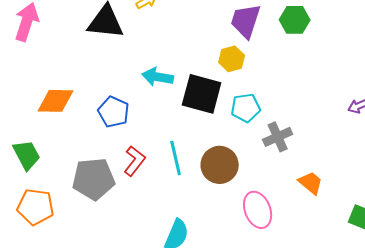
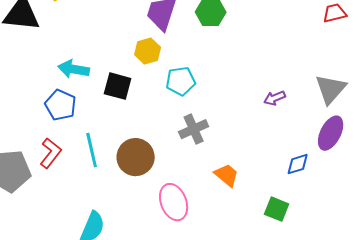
black square: (202, 94) -> (118, 86), size x0.7
cyan pentagon: (246, 108) -> (181, 81), moved
blue pentagon: (114, 112) -> (61, 105), moved

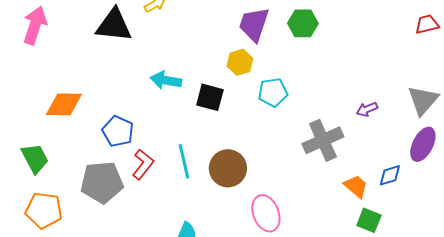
blue pentagon: (61, 105) -> (118, 131), moved
gray cross: (194, 129) -> (323, 140), moved, size x1.4
orange trapezoid: (227, 175) -> (356, 186), moved

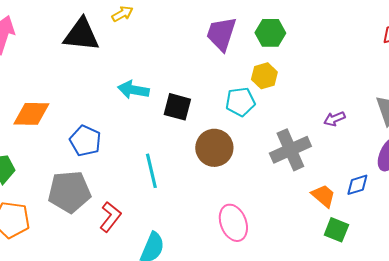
yellow hexagon: (240, 62) -> (264, 76), moved
red L-shape: (143, 164) -> (110, 217), moved
brown circle: (228, 168) -> (214, 148), moved

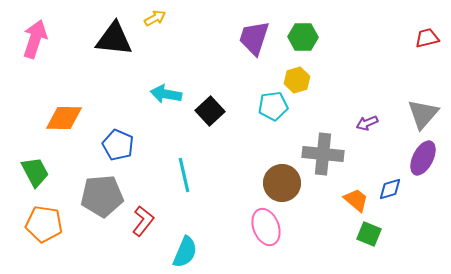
black square: (177, 107) -> (210, 111), turned 32
brown circle: (214, 148) -> (282, 183), moved
gray cross: (290, 150) -> (323, 154), turned 30

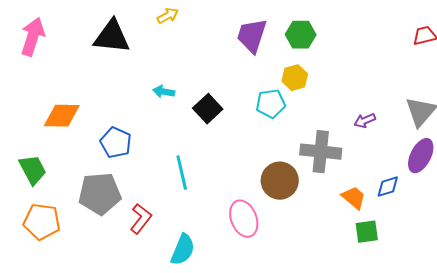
yellow arrow: (155, 18) -> (168, 16), moved
cyan arrow: (166, 94) -> (164, 92), size x0.7
pink ellipse: (266, 227) -> (244, 219), moved
green square: (369, 234) -> (367, 232), turned -30

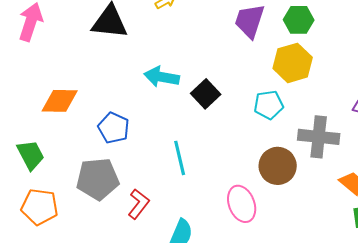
yellow hexagon: (295, 78) -> (293, 63), size x1.5
cyan arrow: (164, 92) -> (162, 77), size x1.6
cyan pentagon: (271, 104) -> (269, 105), moved

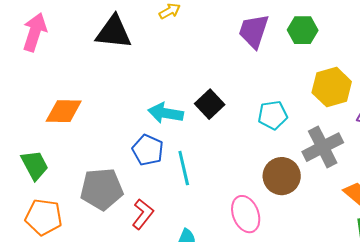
yellow hexagon: (293, 63) -> (332, 87), moved
cyan arrow: (162, 77) -> (166, 113), moved
blue pentagon: (114, 128) -> (148, 150), moved
gray cross: (319, 137) -> (323, 147), turned -33

